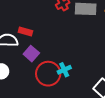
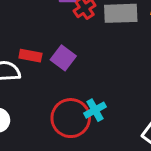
purple square: (31, 54) -> (63, 58), moved

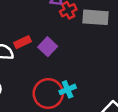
red rectangle: (30, 56) -> (23, 42), turned -42

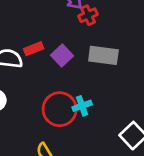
gray rectangle: (96, 17) -> (103, 55), moved

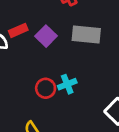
red circle: (60, 109) -> (46, 88), size x0.6

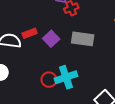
cyan cross: (67, 84) -> (66, 77), size x1.5

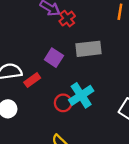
red rectangle: (30, 33) -> (32, 80), moved

